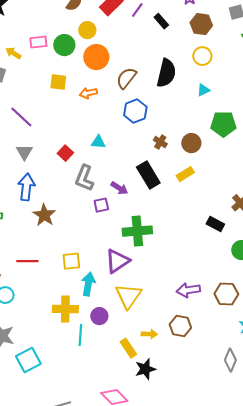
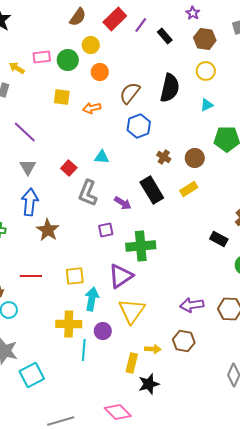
orange circle: (96, 57) -> (100, 72), size x0.7
purple square: (101, 205) -> (106, 230), moved
yellow rectangle: (128, 348) -> (132, 363), turned 48

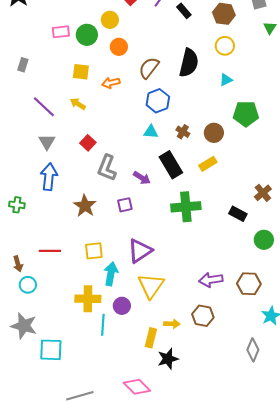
yellow arrow: (17, 68) -> (78, 104), moved
cyan triangle: (102, 157) -> (151, 132), moved
brown star: (48, 230) -> (85, 206), moved
green cross: (141, 246) -> (186, 207), moved
cyan square: (32, 375) -> (51, 350), turned 30

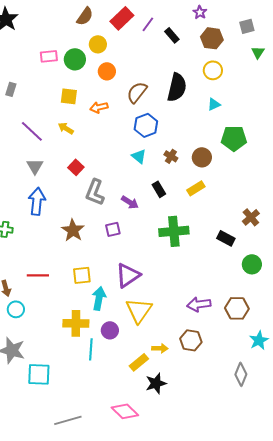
cyan triangle: (151, 132) -> (139, 156), turned 35
black rectangle: (171, 165) -> (159, 189), size x0.6
yellow rectangle: (151, 338) -> (139, 362), turned 36

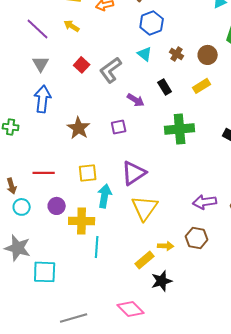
gray L-shape: (95, 192) -> (111, 70), moved, turned 32
purple circle: (110, 330) -> (57, 206), moved

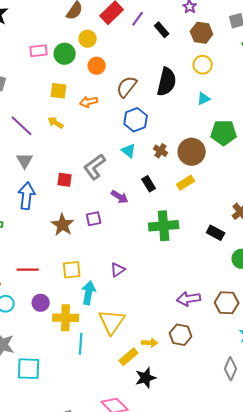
brown circle: (208, 55) -> (192, 152), size x1.4
red square: (82, 65) -> (65, 180), moved, turned -35
purple square: (119, 127) -> (94, 219), moved
purple triangle: (134, 173) -> (118, 270), size x0.6
yellow triangle: (145, 208) -> (112, 322), moved

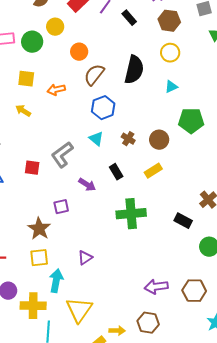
orange circle: (97, 66) -> (79, 52), moved
brown circle: (192, 152) -> (159, 140), size x0.7
brown star: (63, 225) -> (39, 229), moved

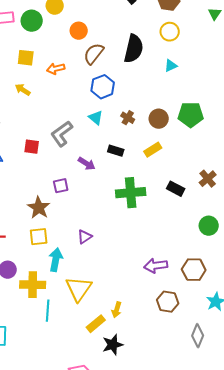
green pentagon: (191, 121) -> (191, 115), moved
black rectangle: (116, 172) -> (116, 151), turned -42
black rectangle: (183, 221) -> (176, 189), moved
brown hexagon: (148, 323) -> (168, 302), moved
yellow arrow: (117, 331) -> (117, 310), turned 105

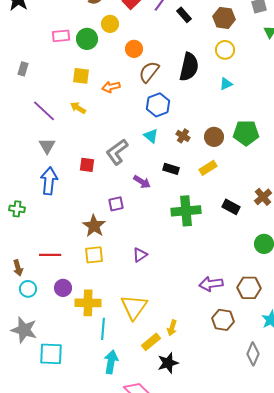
cyan arrow: (56, 260) -> (111, 362), moved

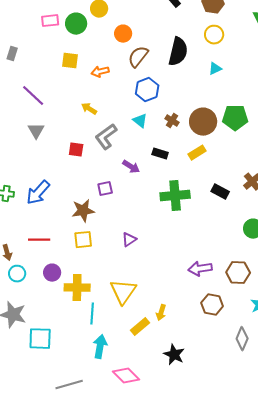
yellow arrow: (78, 108) -> (89, 109), moved
brown circle: (214, 137) -> (203, 122), size x1.4
blue arrow: (49, 181) -> (38, 193), moved, turned -144
brown star: (94, 226) -> (83, 211), turned 30
black star: (168, 363) -> (174, 355), moved, turned -30

